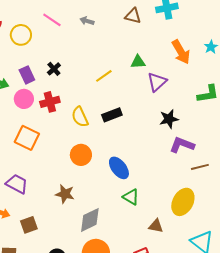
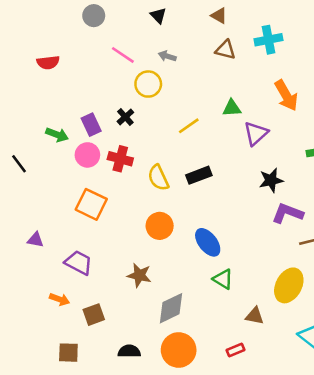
yellow circle: (21, 35) -> (148, 84), moved
red cross: (50, 102) -> (120, 159), turned 30

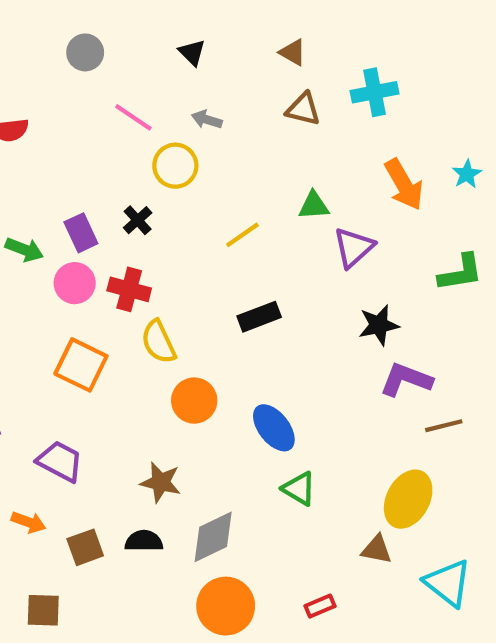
yellow semicircle: (158, 178) -> (159, 342), moved
brown triangle: (255, 316) -> (377, 549), moved
black semicircle: (129, 351) -> (144, 541), moved

